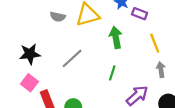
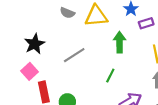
purple rectangle: (140, 14) -> (146, 23), turned -48
black star: (30, 54) -> (35, 44), turned -30

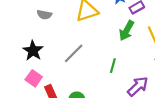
gray semicircle: (67, 13) -> (44, 15), moved
green arrow: (120, 42) -> (127, 31), moved, turned -138

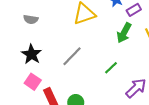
gray semicircle: (44, 15) -> (31, 19), moved
green line: (113, 66) -> (111, 68), turned 32

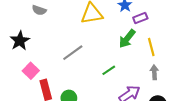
black star: (31, 54) -> (20, 41), moved

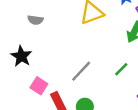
gray line: (73, 53) -> (81, 71), moved

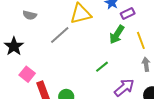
gray line: (81, 71) -> (60, 35), moved

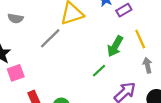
green arrow: (117, 35) -> (115, 46), moved
pink square: (27, 74) -> (16, 73), moved, turned 35

